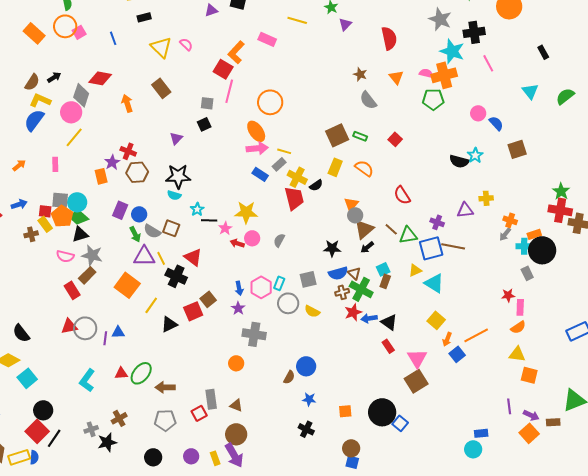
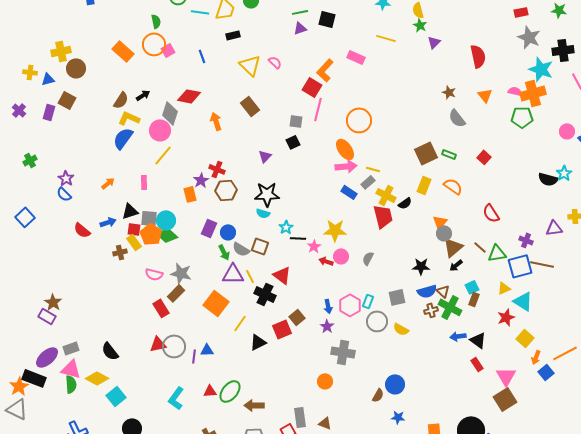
black triangle: (80, 234) -> (130, 211), moved
red star: (353, 312) -> (506, 317), moved

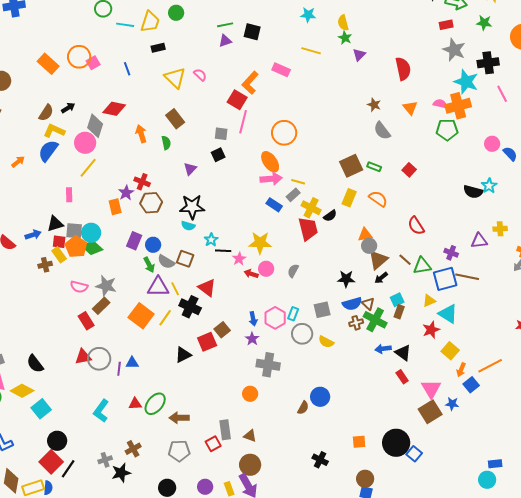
green semicircle: (156, 21) -> (166, 143), moved
orange arrow: (108, 183) -> (18, 162), moved
orange triangle: (440, 222) -> (365, 235), turned 42
yellow line: (240, 323) -> (165, 318), moved
blue star: (398, 417) -> (452, 404), moved

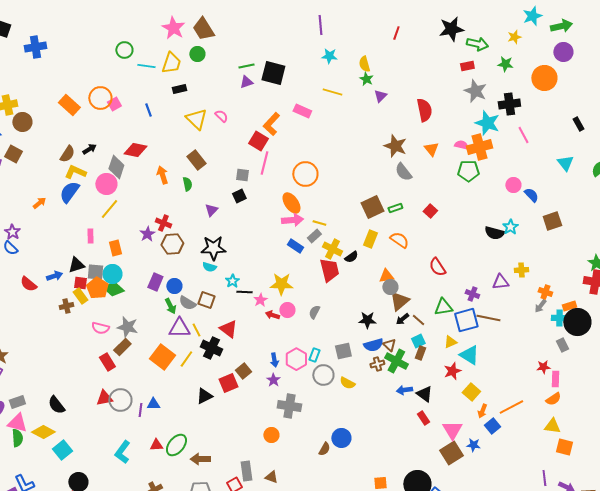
black square: (252, 32) -> (273, 73), size x1.4
brown star: (374, 105) -> (395, 146), size x1.6
green rectangle: (374, 167) -> (395, 208), turned -40
orange rectangle: (115, 207) -> (115, 248), moved
brown line: (405, 260) -> (418, 320), moved

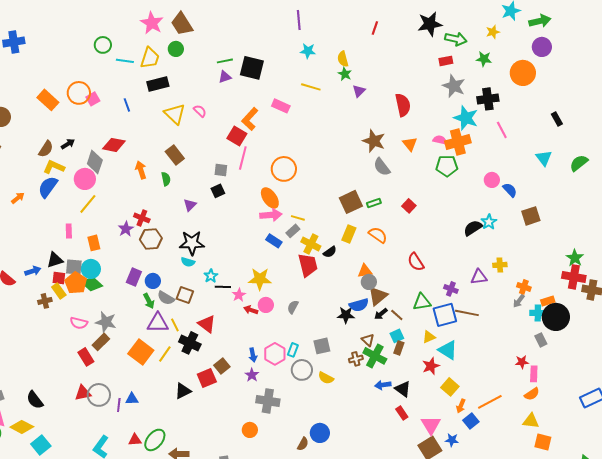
black rectangle: (179, 89) -> (158, 84), size x1.5
black semicircle: (494, 233) -> (473, 228), turned 132
blue semicircle: (373, 345) -> (359, 305), moved

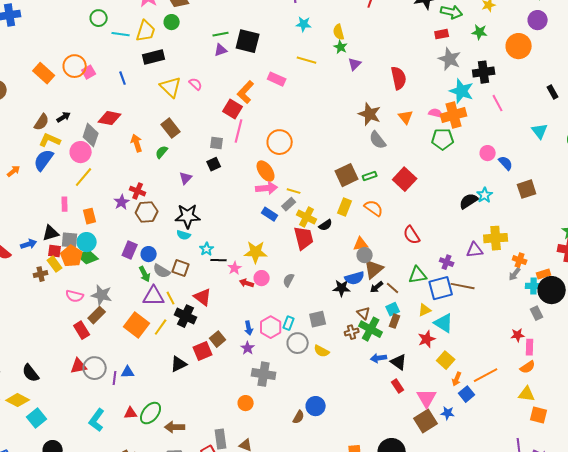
green semicircle: (166, 179) -> (162, 152), turned -128
red square: (409, 206) -> (405, 179), size x1.6
yellow cross: (500, 265) -> (496, 238), size x1.6

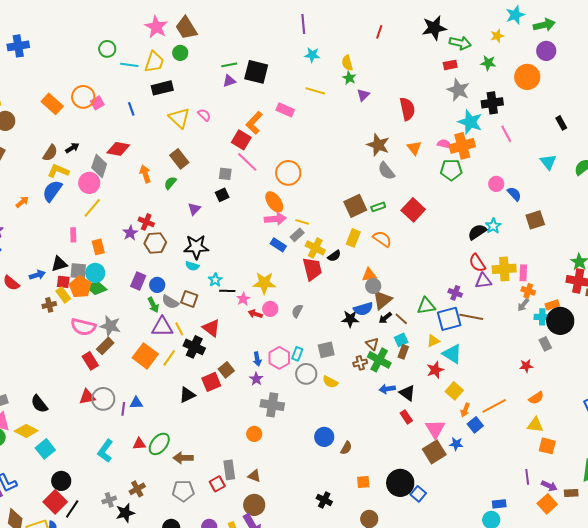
pink line: (239, 131) -> (247, 162), turned -60
red semicircle: (412, 235) -> (477, 263), moved
pink semicircle: (75, 296) -> (83, 327), size x1.4
pink rectangle: (530, 347) -> (523, 273), moved
brown semicircle: (299, 417) -> (346, 448), moved

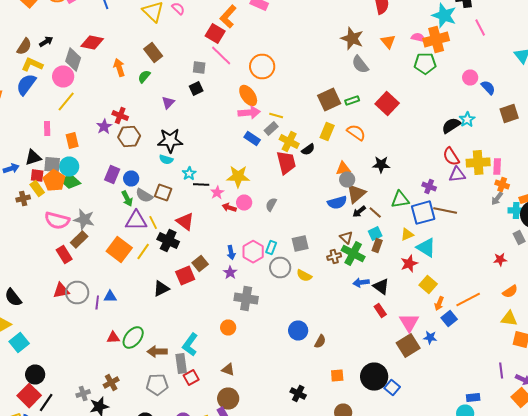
black star: (350, 319) -> (381, 164), moved
cyan L-shape: (105, 451) -> (190, 344), moved
gray rectangle: (229, 470) -> (181, 364), moved

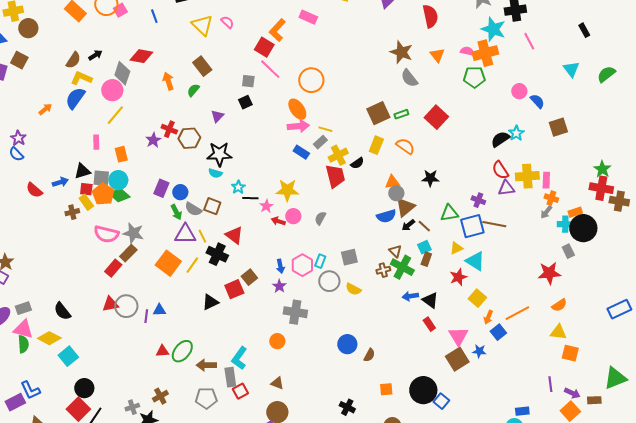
brown hexagon: (129, 136) -> (189, 138), moved
yellow cross: (289, 142) -> (338, 155), turned 36
red rectangle: (64, 254) -> (113, 268), turned 72
red star: (500, 260) -> (549, 273), size x1.6

